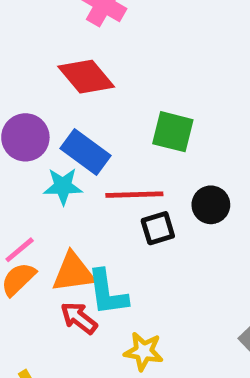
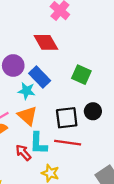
red line: (134, 195) -> (68, 143), moved
black square: (158, 228) -> (67, 118), size x1.5
orange triangle: (73, 272) -> (27, 116), moved, turned 40

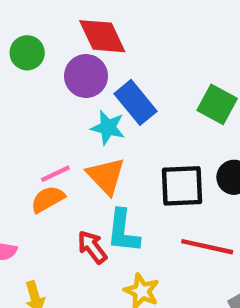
red diamond: (46, 42) -> (102, 36), moved
red line: (68, 143) -> (207, 247), moved

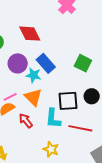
purple circle: (86, 76) -> (18, 63), moved
cyan L-shape: (123, 231) -> (53, 118), moved
red arrow: (92, 247) -> (26, 121), moved

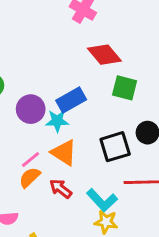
red diamond: (30, 34) -> (104, 55), moved
blue rectangle: (46, 63) -> (71, 100), turned -66
cyan L-shape: (53, 118) -> (102, 200), moved, turned -35

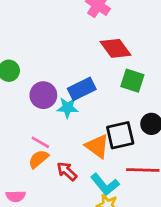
orange triangle: (64, 153) -> (97, 146), moved
pink line: (31, 159) -> (40, 142), turned 66

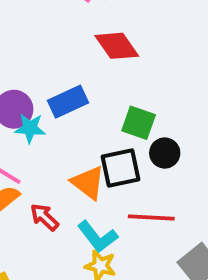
green square: (132, 81) -> (139, 123), moved
cyan star: (68, 108) -> (30, 128), moved

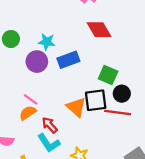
cyan star: (30, 128) -> (47, 42), moved
red line: (151, 218) -> (118, 113), moved
cyan L-shape: (97, 237) -> (49, 143), moved

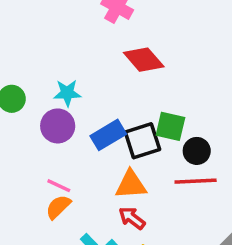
blue rectangle: (68, 60) -> (108, 135), moved
black square: (96, 100) -> (142, 141), moved
orange triangle: (76, 107) -> (131, 185), turned -35
red arrow: (50, 125) -> (132, 218), moved

